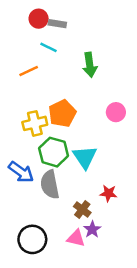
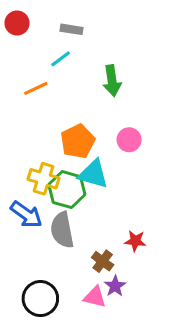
red circle: (39, 19) -> (17, 23), moved
cyan line: (49, 47) -> (61, 59), turned -63
pink circle: (116, 112) -> (129, 140), moved
yellow cross: (35, 123) -> (43, 179), moved, turned 30
cyan triangle: (85, 157) -> (93, 174), moved, turned -40

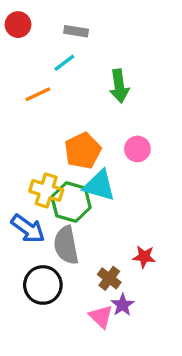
pink triangle: (95, 297) -> (101, 317), turned 30
black circle: (40, 299) -> (43, 285), moved

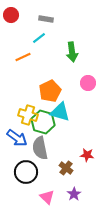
pink circle: (137, 149) -> (88, 83), moved
purple star: (123, 305) -> (74, 194), moved
pink triangle: (101, 317) -> (47, 197), moved

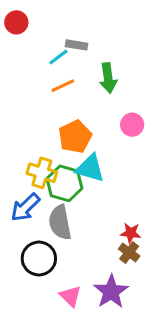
gray rectangle: (46, 19) -> (76, 45), moved
orange line: (23, 57) -> (63, 86), moved
blue arrow: (17, 138) -> (25, 207), turned 100
brown cross: (66, 168) -> (129, 252), moved
purple star: (74, 194) -> (111, 292), size x1.6

